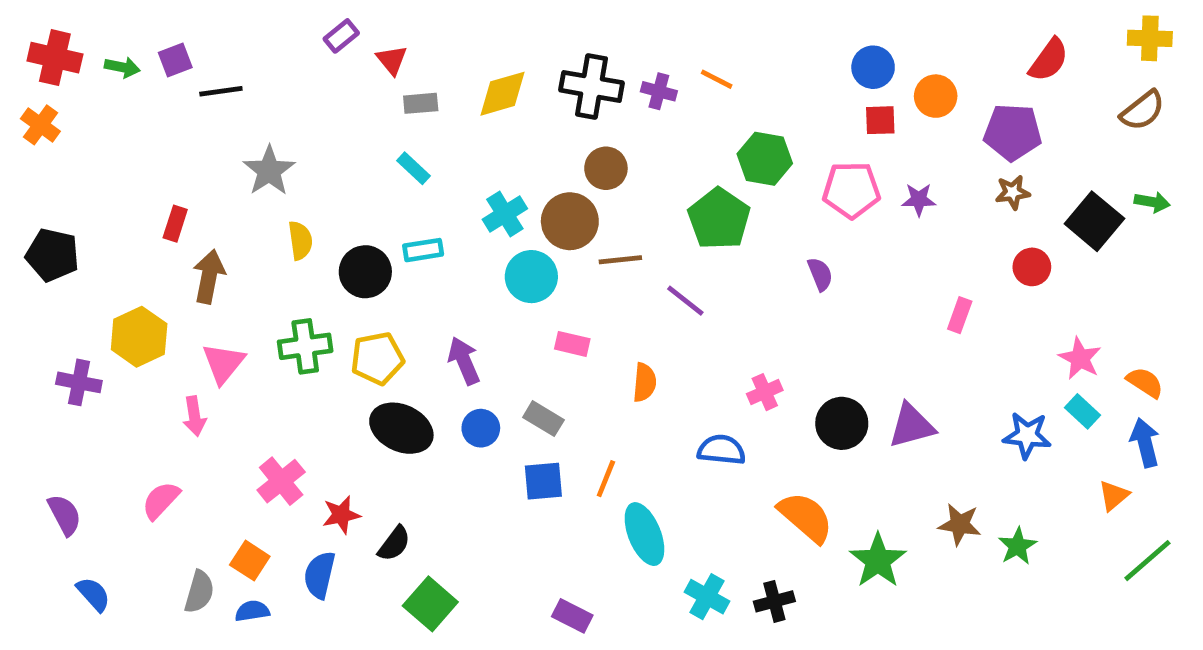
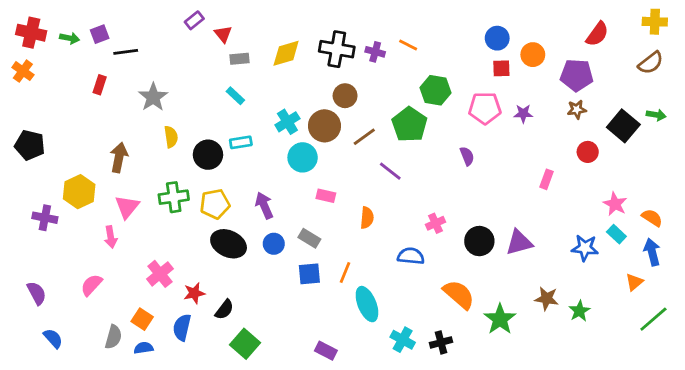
red rectangle: (175, 224) -> (100, 85), moved
brown line: (620, 260) -> (364, 137), moved, turned -30

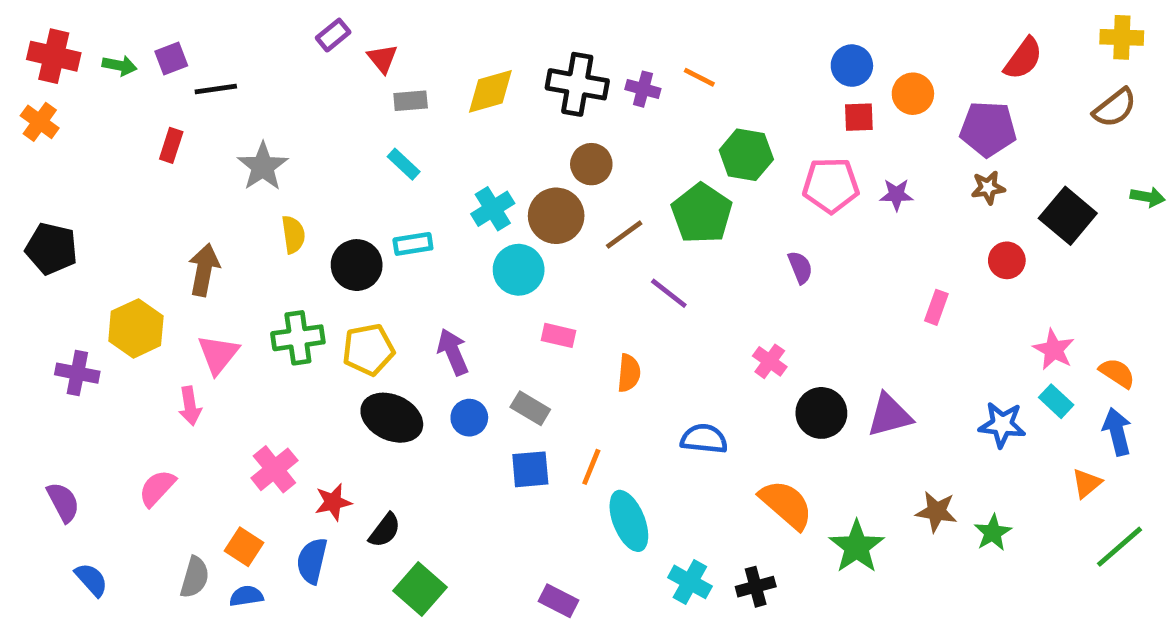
green arrow: (656, 115) -> (1148, 197), moved
pink cross: (436, 223) -> (770, 361), moved, turned -30

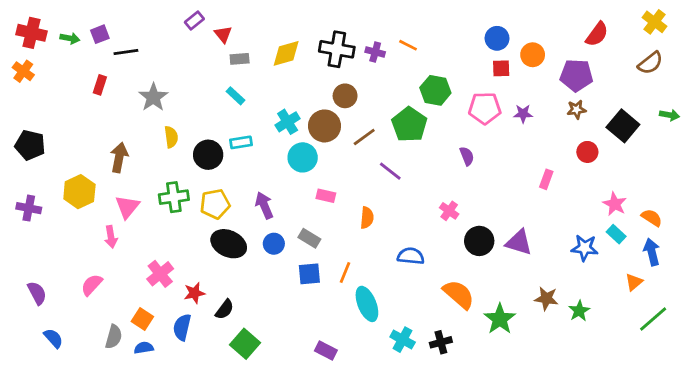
yellow cross: (1122, 37) -> (654, 22), turned 35
purple cross: (77, 373) -> (29, 208), moved
purple triangle: (889, 415) -> (519, 242), turned 32

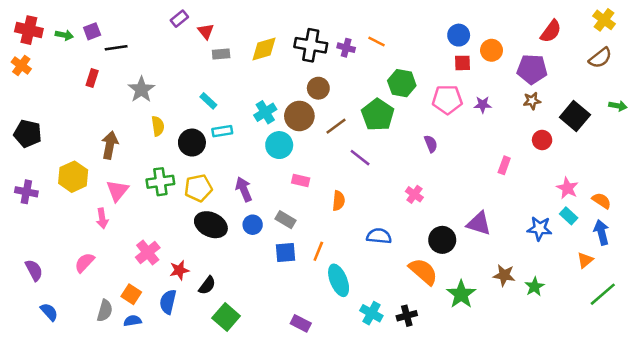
cyan rectangle: (235, 96) -> (208, 101), moved
black circle: (479, 241) -> (442, 240), moved

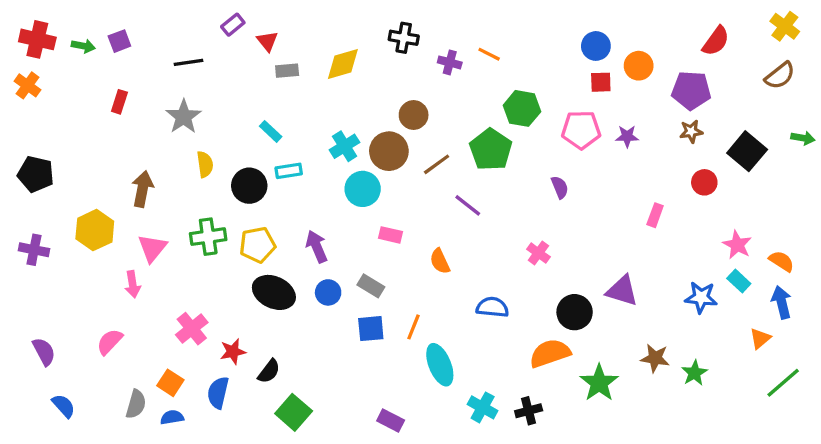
black cross: (311, 45) -> (404, 38), moved, size x0.7
black line: (116, 48) -> (188, 62), moved
orange semicircle: (339, 201) -> (440, 261), turned 150
orange semicircle: (423, 271) -> (550, 353), turned -60

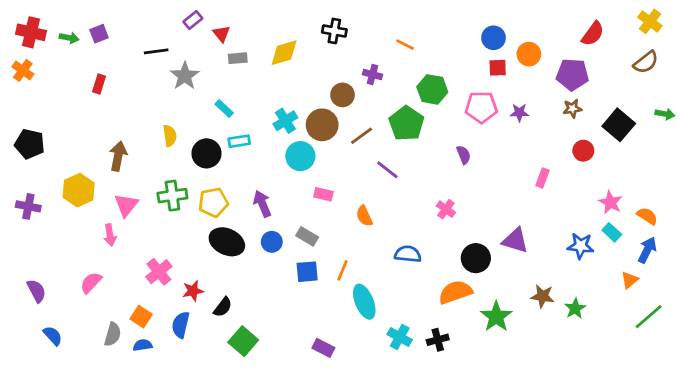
purple cross: (450, 62) -> (372, 74), moved
gray star: (184, 117) -> (185, 76), moved
blue arrow: (782, 302) -> (647, 250), turned 40

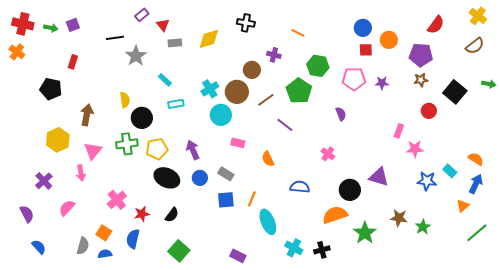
black pentagon: (30, 144) -> (51, 89), moved
black circle: (206, 153) -> (142, 118), moved
pink star: (610, 202) -> (415, 149), moved, turned -30
purple cross: (28, 206) -> (44, 181), moved, turned 36
black semicircle: (223, 307) -> (172, 215), moved

